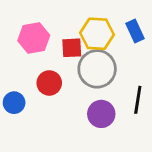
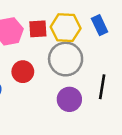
red square: (72, 48) -> (38, 29), moved

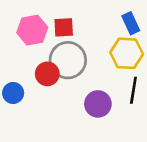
yellow hexagon: (66, 28) -> (127, 53), moved
gray circle: (66, 59) -> (68, 60), moved

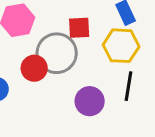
red square: (64, 27) -> (79, 28), moved

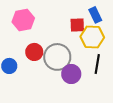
red square: (79, 28) -> (77, 25), moved
gray circle: (57, 53) -> (57, 57), moved

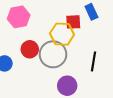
yellow hexagon: (92, 37) -> (62, 34), moved
purple circle: (71, 74) -> (67, 86), moved

